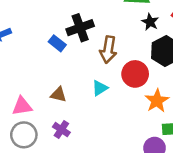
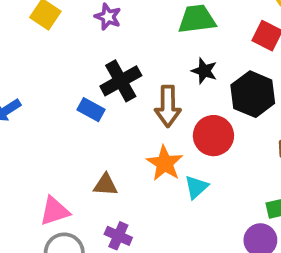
black star: (150, 22) -> (204, 71), moved
cyan triangle: (100, 88) -> (196, 187), moved
orange star: (157, 101) -> (165, 163), moved

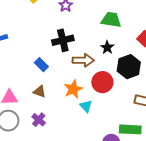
brown arrow: (168, 106) -> (83, 60), turned -105
blue rectangle: (91, 110) -> (41, 65), moved
cyan triangle: (196, 187) -> (86, 106), turned -48

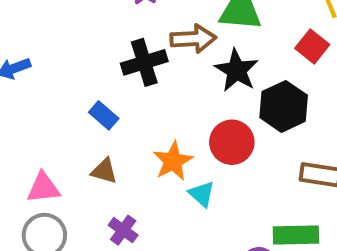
black star: (107, 47) -> (236, 70), size x1.5
brown arrow: (83, 60) -> (193, 39), moved
purple cross: (39, 120) -> (123, 230), moved

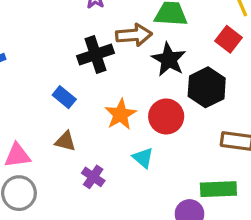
orange star: (173, 161) -> (121, 114), moved
purple cross: (123, 230) -> (93, 177), moved

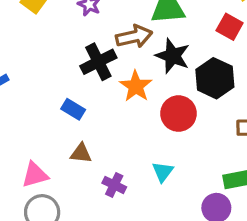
orange star: (121, 114) -> (136, 86), moved
cyan triangle: (143, 158) -> (163, 172), moved, turned 35

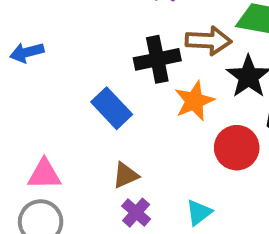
blue rectangle: (73, 109) -> (112, 108), size x1.4
brown triangle: (81, 153) -> (126, 175), moved, turned -45

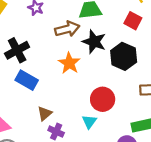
black cross: (157, 59) -> (17, 50), moved
red circle: (237, 148) -> (103, 99), moved

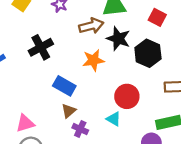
orange star: (69, 63) -> (93, 60), turned 30
blue rectangle: (27, 80) -> (64, 86), moved
cyan triangle: (89, 122) -> (114, 119), turned -35

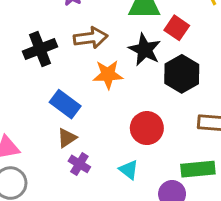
red square: (157, 17) -> (177, 28), moved
brown arrow: (91, 26) -> (91, 38), moved
cyan triangle: (114, 119) -> (129, 170), moved

